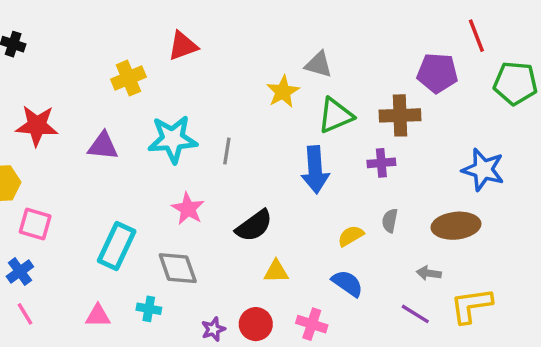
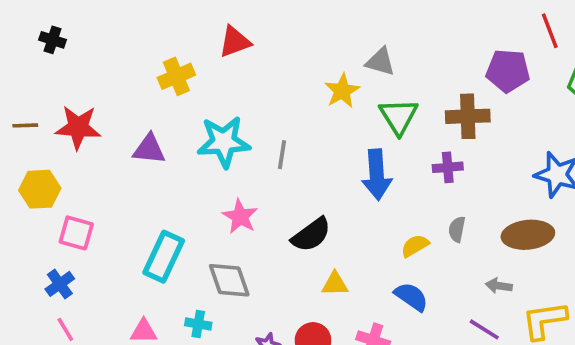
green triangle: (336, 115) -> (399, 116), turned -39

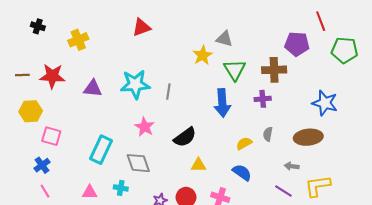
yellow cross: (176, 76) -> (78, 40), moved

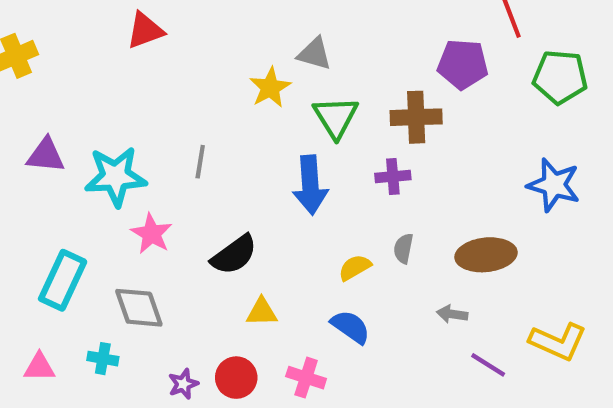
cyan star: (135, 84) -> (116, 176), moved
blue star: (325, 103) -> (554, 185), moved
yellow L-shape: (318, 186) -> (558, 342), moved, turned -148
purple line: (283, 191) -> (488, 365), moved

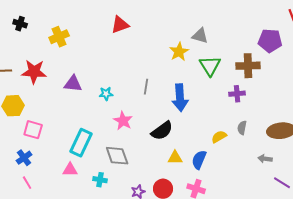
cyan star: (116, 176) -> (106, 94), size x0.5
blue arrow: (310, 185) -> (180, 98), moved
blue semicircle: (351, 327) -> (199, 160), moved, turned -102
pink triangle: (39, 367) -> (70, 170), moved

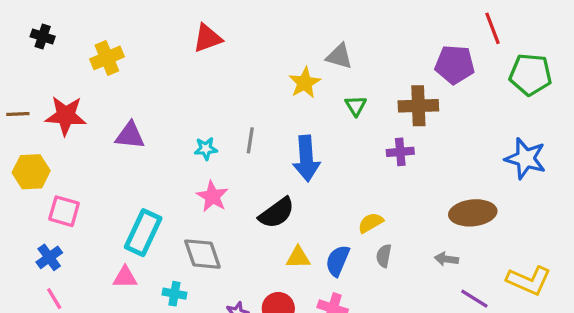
green triangle: (210, 66) -> (356, 106), size x0.6
cyan star: (106, 94) -> (206, 149), moved
gray semicircle: (242, 128) -> (384, 256), moved

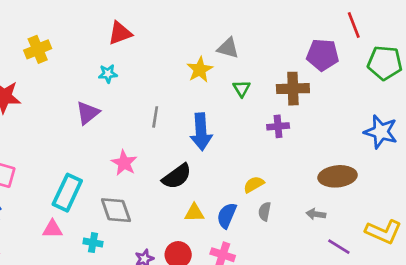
purple triangle: (130, 135) -> (88, 113), moved, turned -45
cyan star: (206, 149) -> (108, 74), moved

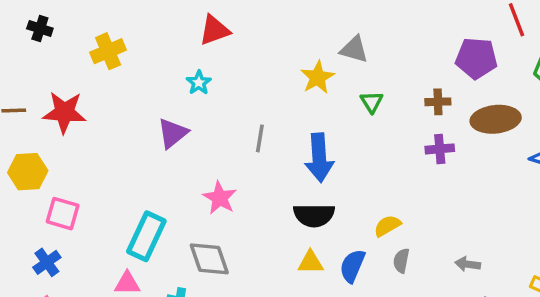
cyan star: (108, 74) -> (199, 83), turned -30
brown cross: (293, 89) -> (438, 102), size x0.6
purple cross: (278, 126) -> (440, 149), moved
black semicircle: (177, 176) -> (314, 215), moved, turned 36
brown ellipse: (338, 176) -> (496, 119), moved

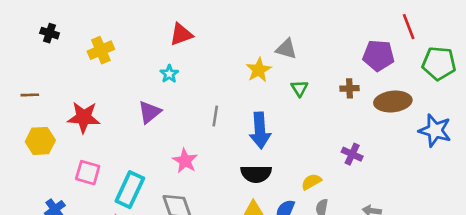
red star: (64, 112) -> (84, 117), moved
purple cross: (440, 149) -> (352, 154), moved, turned 30
pink square: (63, 214) -> (88, 173), moved

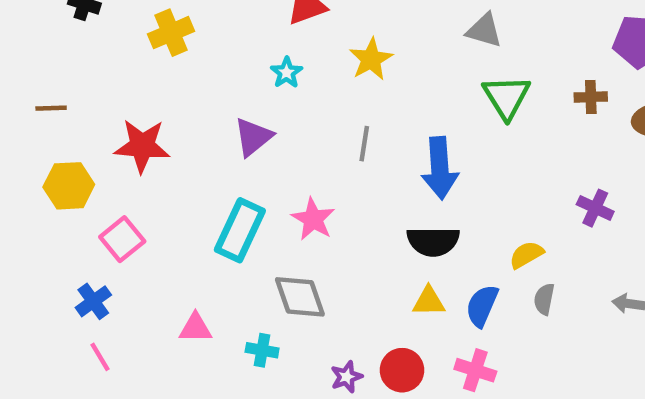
yellow star: (259, 70) -> (371, 59), moved
green triangle: (299, 88) -> (506, 97), size x1.6
pink square: (88, 173) -> (122, 239), moved, turned 35
cyan rectangle: (130, 190) -> (240, 230), moved

